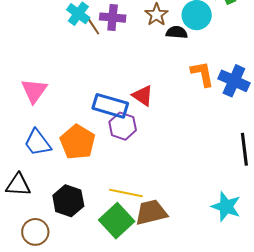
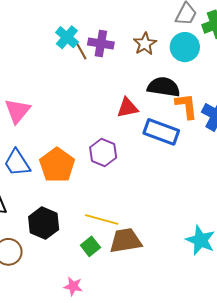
black semicircle: (177, 32) -> (164, 87), moved, size x1.5
red triangle: (143, 96) -> (127, 108), moved, turned -50
blue rectangle: (110, 106) -> (161, 132), moved
green square: (117, 221) -> (90, 246), size x0.6

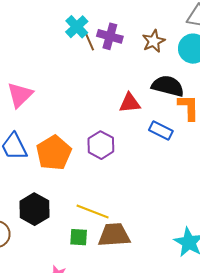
blue rectangle: (161, 132) -> (161, 131), size x0.7
green square: (90, 246) -> (79, 237), turned 36

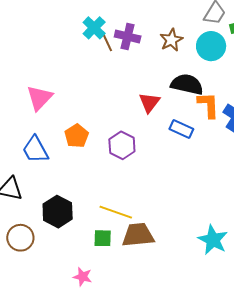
red triangle: (130, 103) -> (149, 102), turned -45
orange pentagon: (54, 153) -> (77, 136), moved, size x0.7

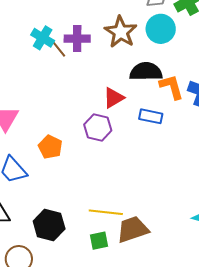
brown star: (171, 40) -> (121, 32), size x1.4
red triangle: (149, 102) -> (114, 98), turned 35
purple hexagon: (122, 145) -> (98, 127), moved

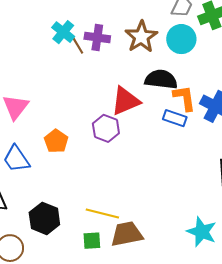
red triangle: (114, 98) -> (125, 101), size x1.4
blue rectangle: (151, 116) -> (175, 118), moved

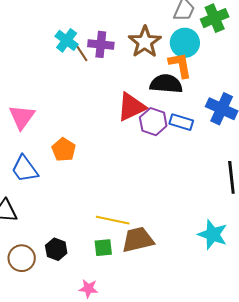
orange L-shape: (184, 98) -> (180, 65), moved
purple hexagon: (106, 128) -> (153, 122), moved
black hexagon: (44, 218) -> (56, 249), moved, size x0.7

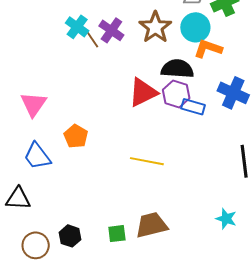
purple cross: (101, 44) -> (111, 30), turned 30
orange L-shape: (180, 65) -> (208, 49), moved, turned -60
purple hexagon: (153, 122) -> (176, 94), moved
yellow line: (113, 220) -> (147, 161), moved
cyan star: (213, 234) -> (226, 219), size x0.7

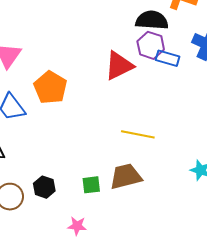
red triangle: (143, 92) -> (119, 66), moved
orange pentagon: (76, 136) -> (50, 87), size x1.4
yellow line: (147, 161) -> (138, 134), moved

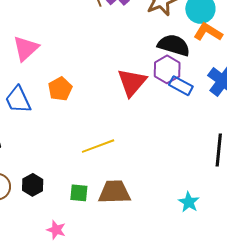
red triangle: (119, 66) -> (132, 82), turned -36
orange pentagon: (50, 87) -> (60, 89), size x0.7
yellow line: (138, 134) -> (98, 146), moved, turned -44

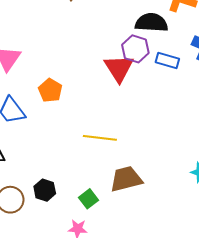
purple hexagon: (167, 69) -> (135, 49), moved
yellow line: (98, 146) -> (100, 138), turned 40
green square: (79, 193) -> (89, 199), moved, turned -30

